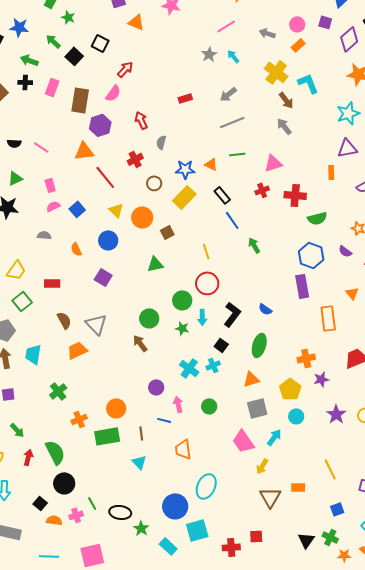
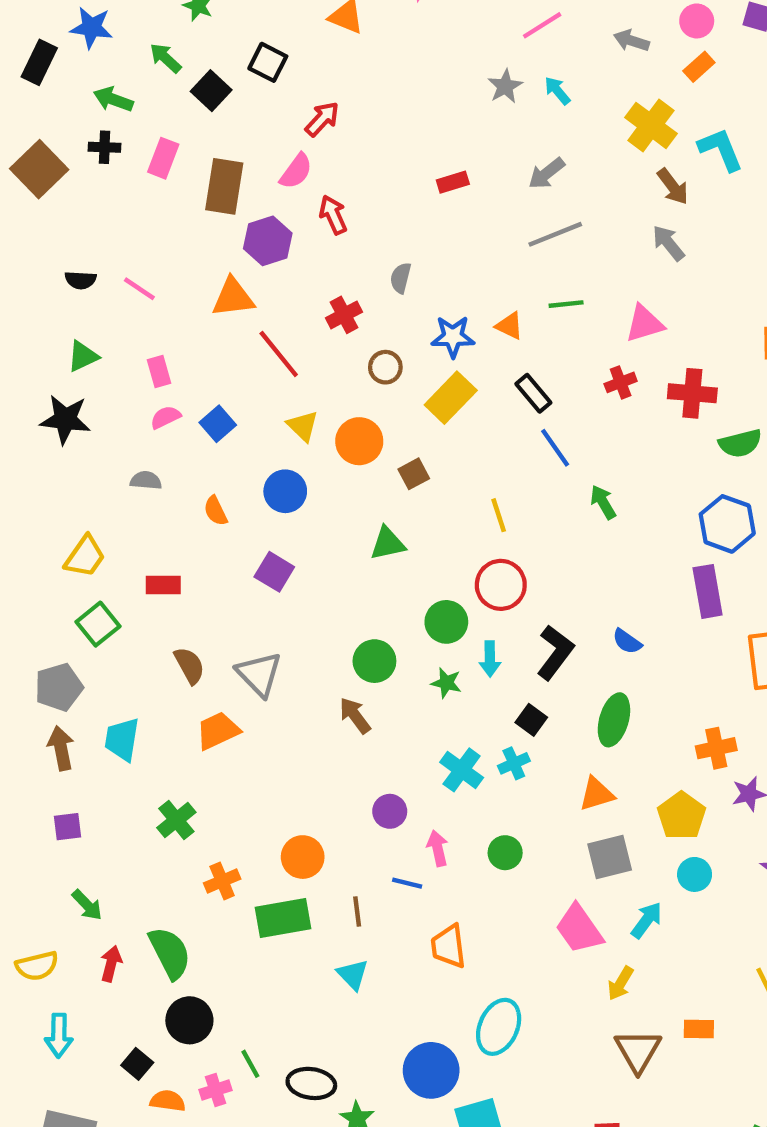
red arrow: (141, 120) -> (333, 215), moved

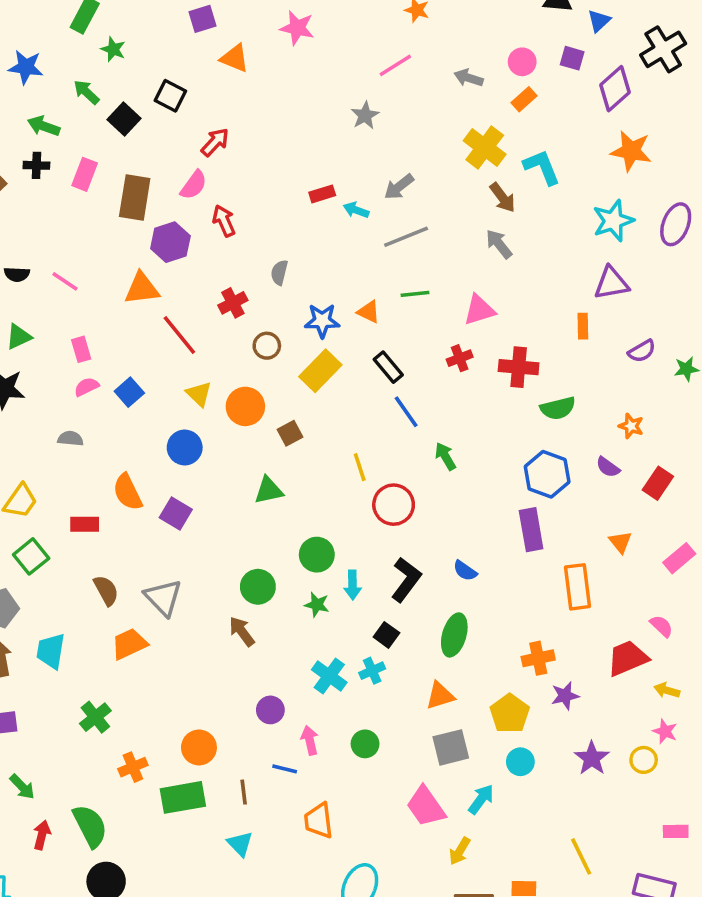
cyan arrow: (557, 91) -> (356, 210), moved, turned -30
orange semicircle: (216, 511) -> (128, 492), moved, size x1.5
red circle: (501, 585) -> (394, 505), moved

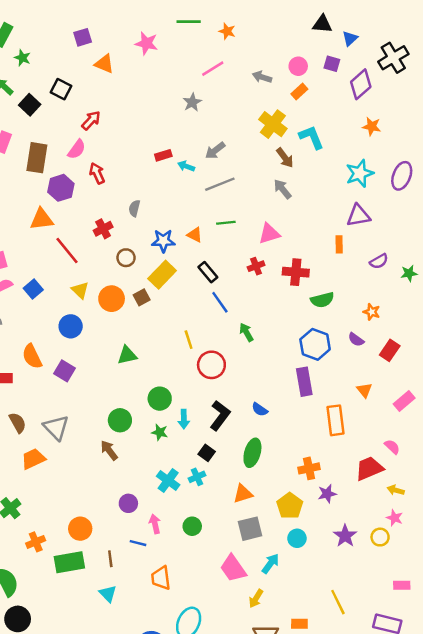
orange star: (631, 151) -> (372, 126), size x0.7
brown square: (290, 433) -> (142, 297), moved

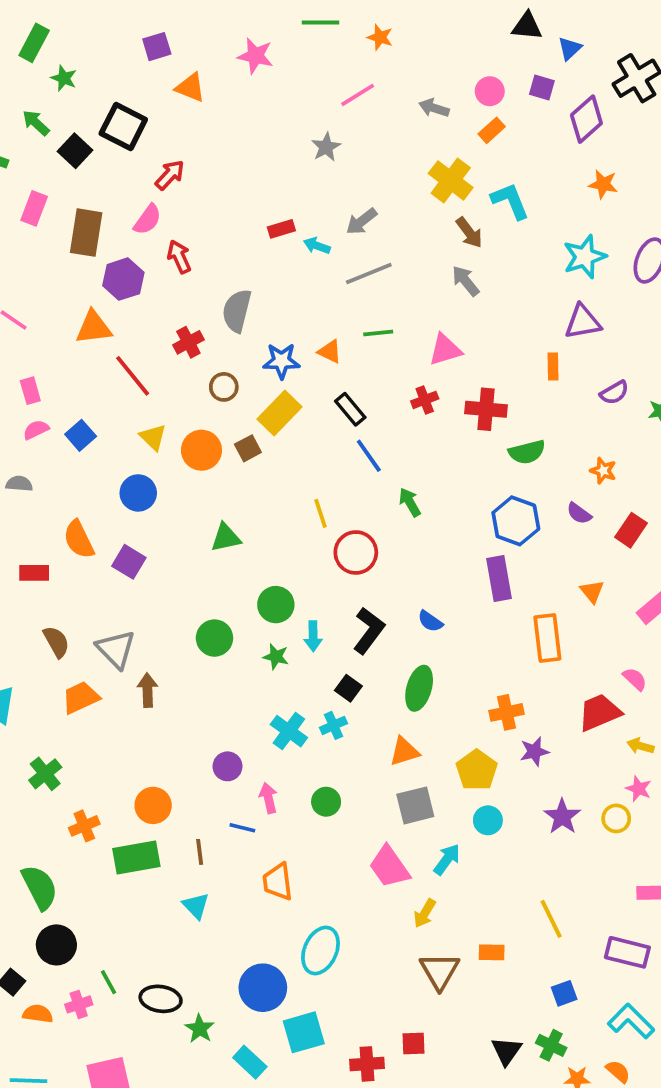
black square: (61, 89) -> (123, 127), size x1.4
gray semicircle: (134, 208) -> (237, 311), size x1.6
brown arrow: (109, 450) -> (148, 690), moved, turned 35

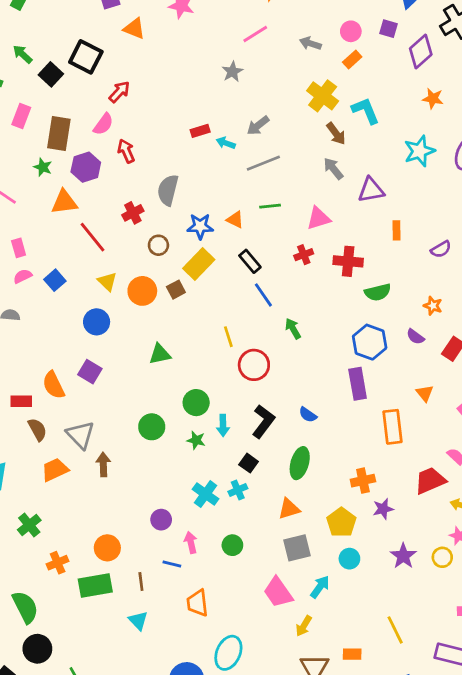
green star: (64, 78) -> (43, 167), moved
purple triangle: (583, 322) -> (371, 190), moved
orange semicircle: (79, 539) -> (54, 385), moved
red rectangle: (34, 573) -> (21, 401), moved

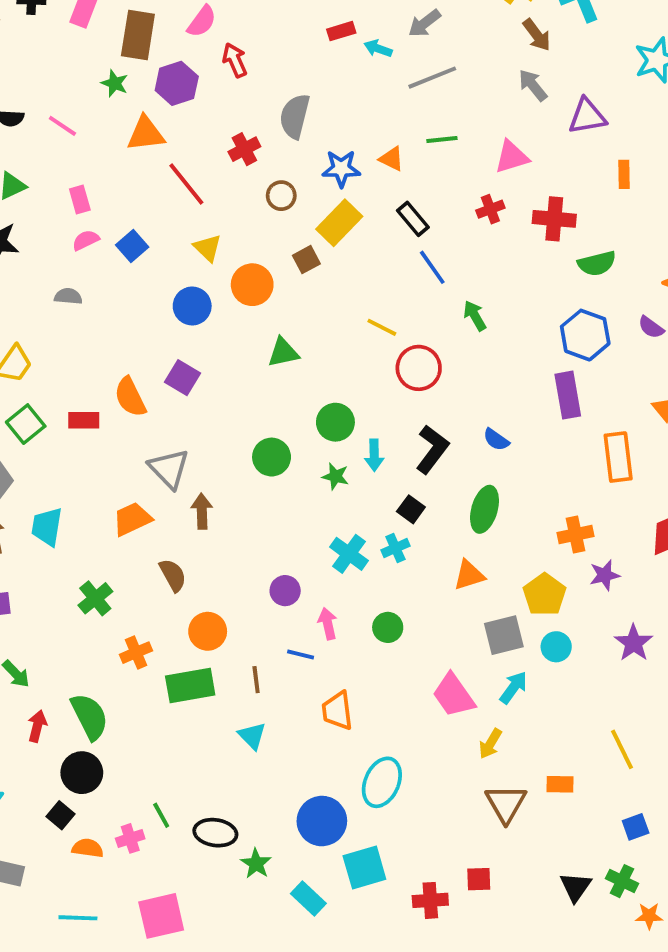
orange circle: (142, 291) -> (252, 285), moved
yellow line: (228, 337) -> (382, 327), turned -45
brown semicircle: (37, 429) -> (173, 575), moved
gray square: (297, 548) -> (504, 635), moved
black circle: (37, 649) -> (82, 773), moved

